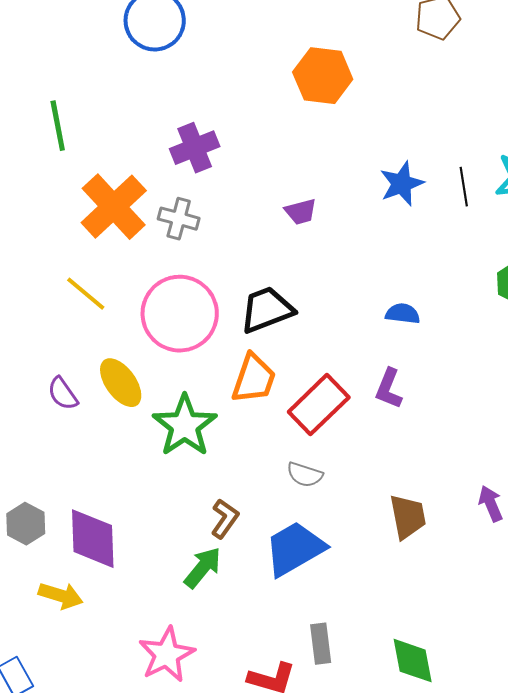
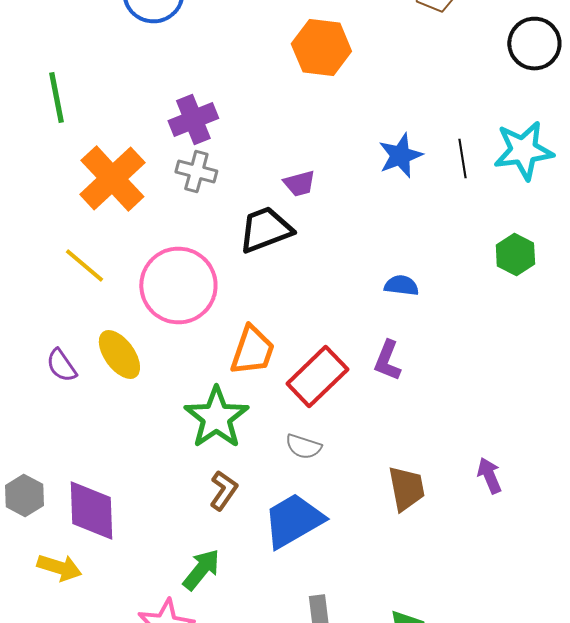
gray cross: (179, 219) -> (196, 172), moved
black trapezoid: (267, 310) -> (265, 230), moved
green star: (185, 426) -> (216, 418), moved
green arrow: (203, 568) -> (201, 570), moved

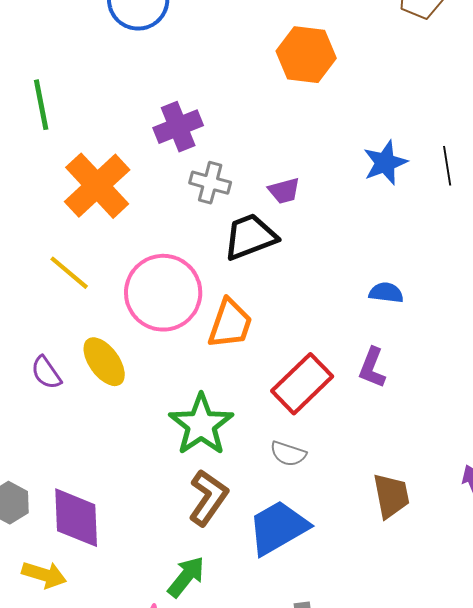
gray cross: (196, 172) -> (210, 183), moved
orange trapezoid: (252, 350) -> (230, 324), moved
brown L-shape: (223, 490) -> (208, 498), size x1.4

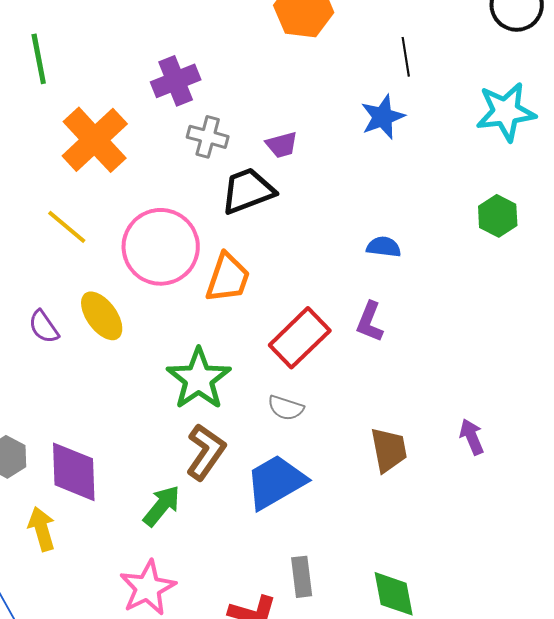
black line: (447, 166) -> (406, 57), moved
yellow arrow: (44, 575) -> (42, 529), turned -123
green arrow: (186, 577) -> (162, 506), moved

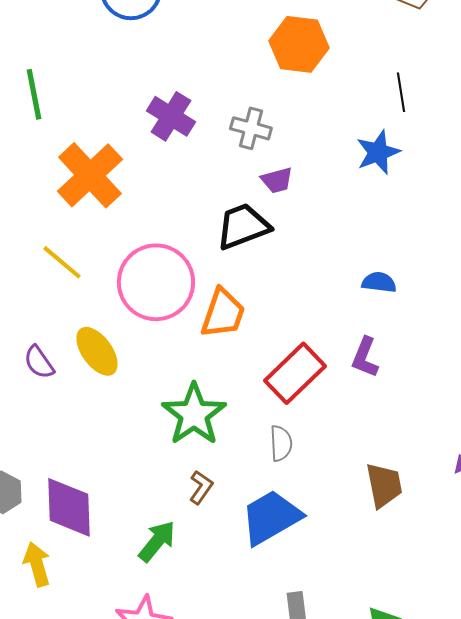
purple cross: (176, 81) -> (171, 116), turned -36
gray cross: (208, 137) -> (251, 128), moved
gray semicircle: (286, 408) -> (281, 443), turned -111
brown L-shape: (206, 452) -> (201, 487), size x0.6

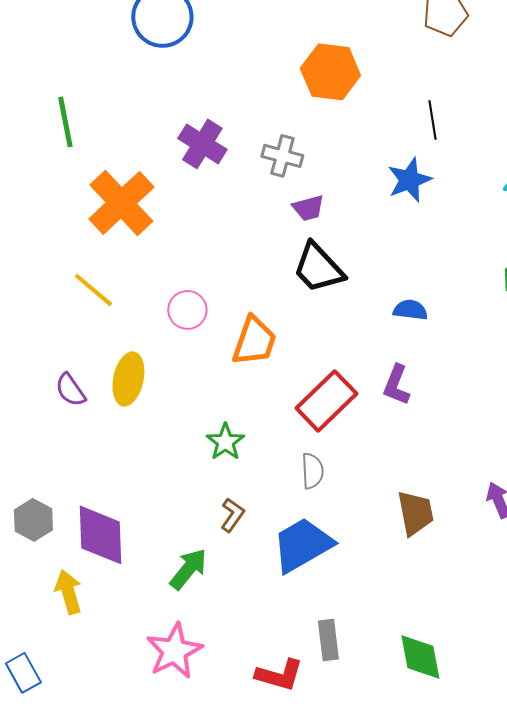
black trapezoid: (243, 226) -> (318, 268), moved, turned -112
pink circle: (156, 282) -> (187, 310), size x0.5
yellow ellipse: (97, 351) -> (128, 379), turned 48
green star: (194, 414) -> (225, 442), size x0.6

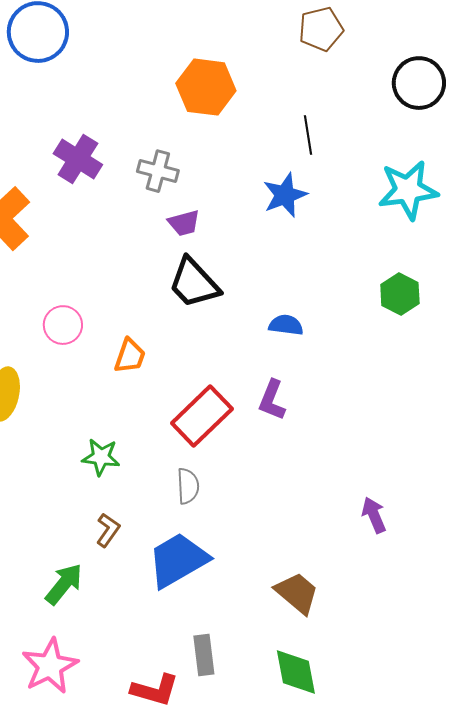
orange trapezoid: (254, 341) -> (130, 356), size x0.7
green star: (225, 442) -> (101, 457), turned -30
brown trapezoid: (415, 513) -> (297, 593), moved, turned -39

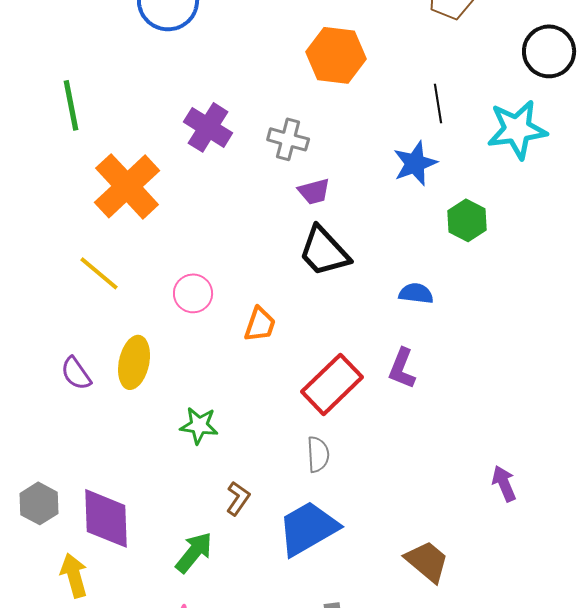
cyan star: (408, 190) -> (517, 129), moved
green hexagon: (400, 294) -> (467, 220), moved
green star: (101, 457) -> (199, 425), moved

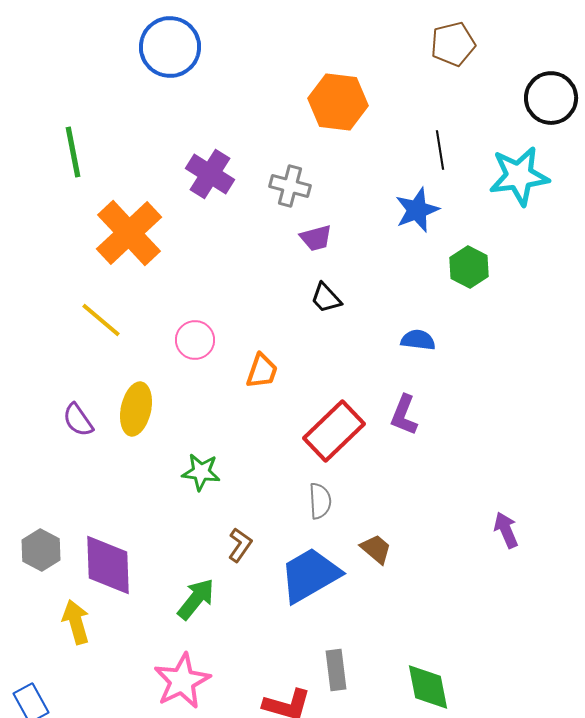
black trapezoid: (324, 251) -> (326, 298), size x0.6
brown trapezoid: (427, 561) -> (376, 549), moved, size x0.7

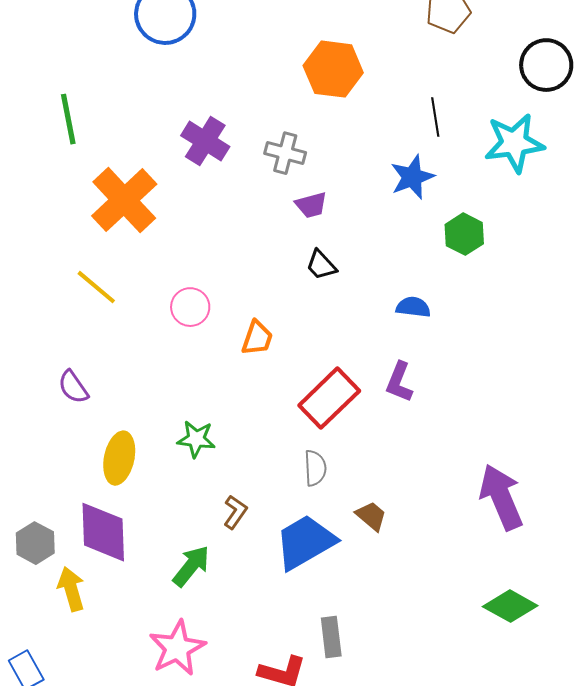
yellow ellipse: (136, 409) -> (119, 458), moved
purple arrow: (506, 530) -> (501, 497), size x1.8
gray hexagon: (41, 550) -> (35, 543), moved
green diamond: (428, 687) -> (510, 606), moved, turned -50

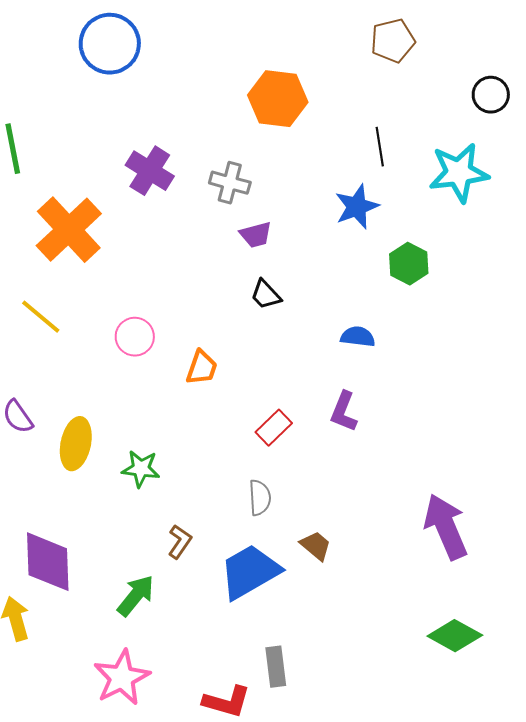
black circle: (546, 65) -> (491, 95), size x0.7
red rectangle: (329, 398) -> (274, 428), size x0.6
yellow ellipse: (119, 458) -> (76, 444), moved

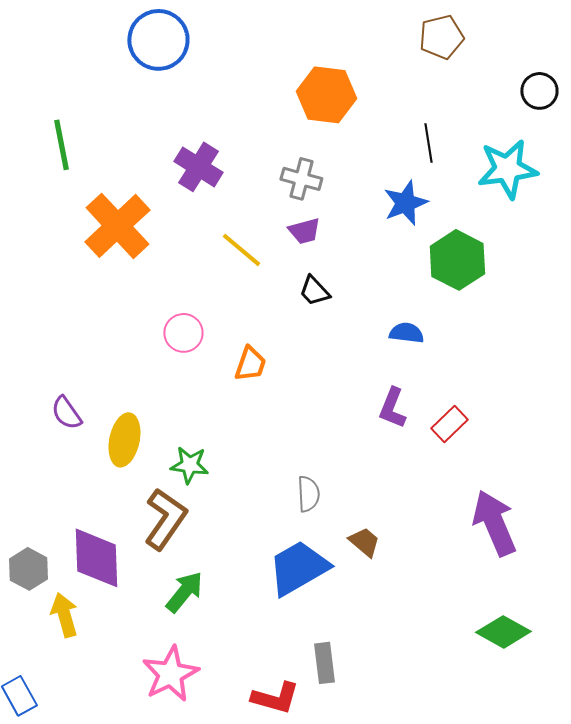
gray cross: (230, 183) -> (301, 179), moved
green hexagon: (409, 264) -> (457, 260), size x1.4
yellow line: (41, 317) -> (241, 250), moved
red rectangle: (274, 428) -> (449, 424), moved
brown L-shape: (180, 542) -> (165, 519), moved, size x1.8

